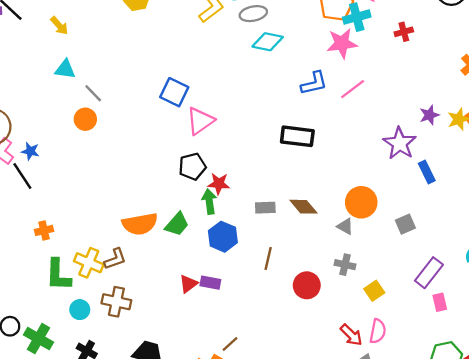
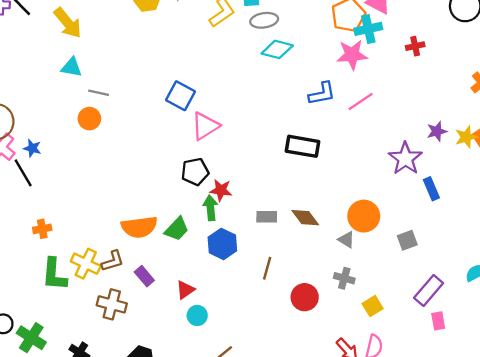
yellow arrow: (59, 26) -> (68, 23), size x1.6
gray line: (93, 93) -> (99, 93), turned -36
purple rectangle: (210, 283) -> (144, 276), moved, turned 36
cyan circle: (80, 310) -> (197, 315), moved

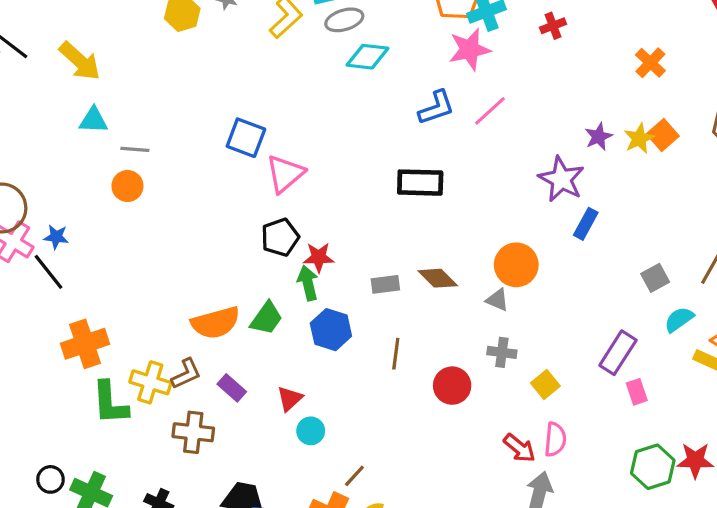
blue rectangle: (431, 189) -> (586, 224), moved, turned 60
orange cross: (42, 229) -> (85, 344), size x1.8
gray square: (407, 240) -> (655, 278), moved

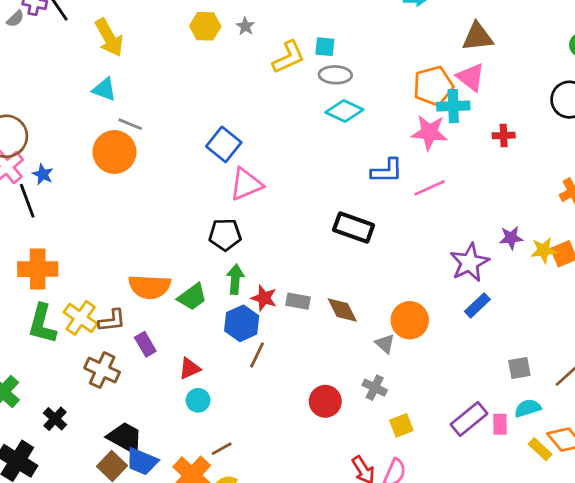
orange circle: (127, 186) -> (114, 152), size x1.6
red star: (319, 257) -> (264, 298), moved
brown line: (396, 354) -> (257, 355), moved
pink rectangle: (637, 392) -> (500, 424), moved

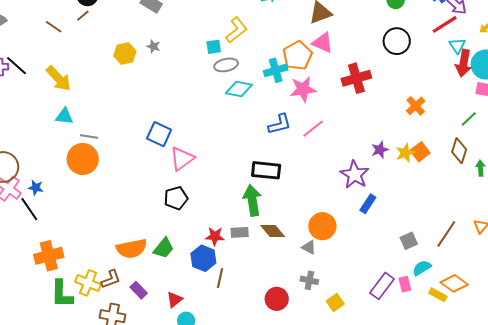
yellow L-shape: (289, 57) -> (236, 30), moved
cyan cross: (453, 106) -> (276, 70), moved
red cross: (504, 135) -> (356, 78), size x1.8
green arrow: (235, 279) -> (252, 200), moved, size x1.4

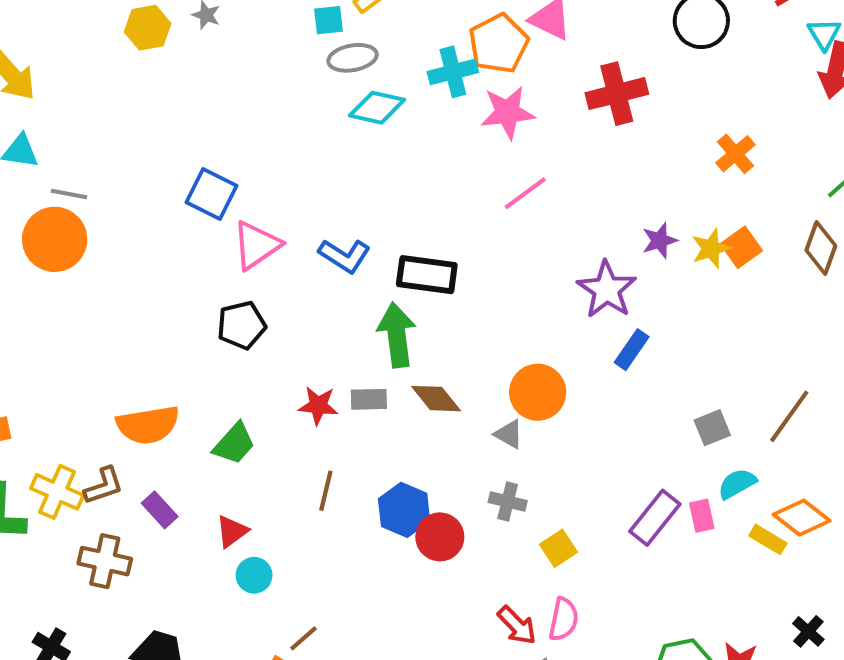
blue L-shape: (280, 124) -> (345, 256), moved, turned 45
green trapezoid: (164, 248) -> (234, 444), moved
blue hexagon: (203, 258) -> (404, 510), moved

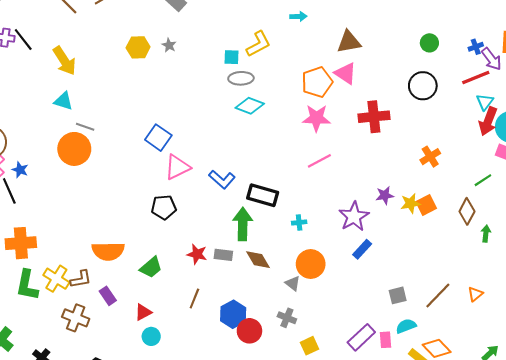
cyan cross: (453, 72) -> (299, 222), moved, size x0.6

